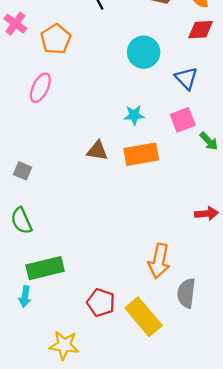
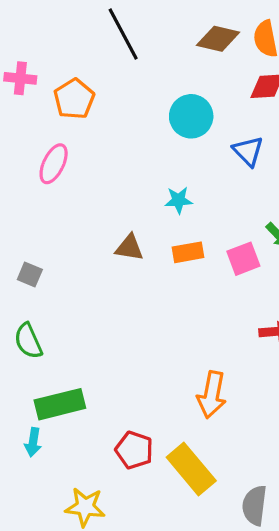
pink cross: (15, 24) -> (20, 78), turned -30
pink square: (183, 120) -> (243, 259), moved
orange rectangle: (141, 154) -> (188, 252), size x0.7
gray semicircle: (186, 293) -> (254, 505), moved

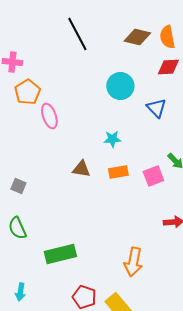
orange pentagon: (74, 99) -> (27, 92), moved
pink ellipse: (54, 164) -> (49, 116), moved, turned -45
green rectangle: (60, 404) -> (60, 254), moved

